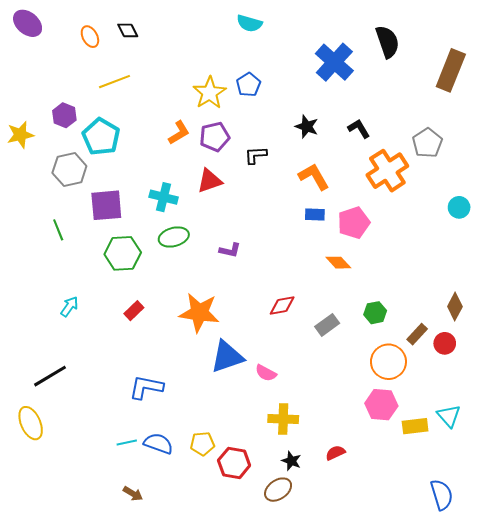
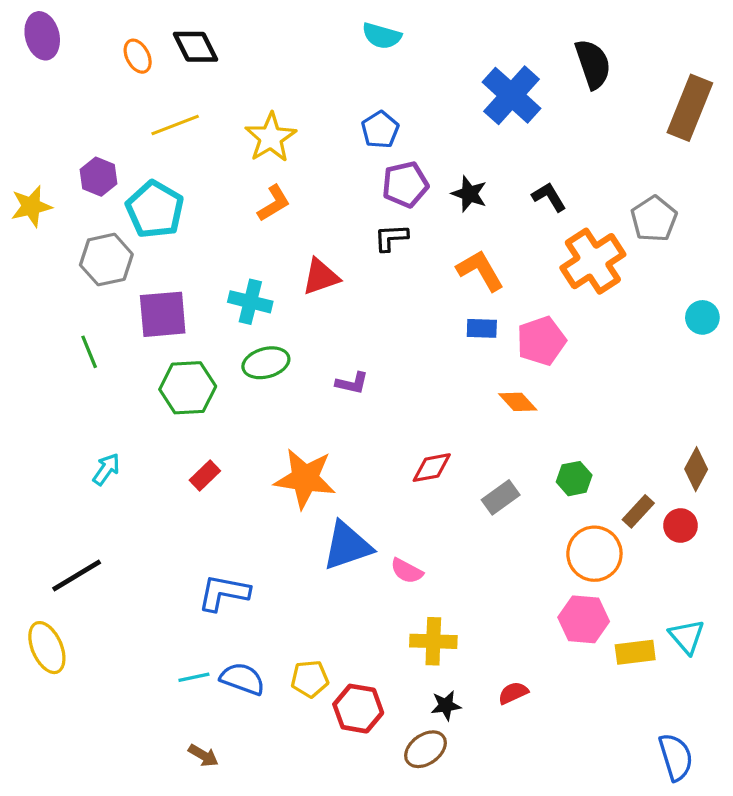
purple ellipse: (28, 23) -> (42, 36), turned 36
black diamond: (128, 30) -> (196, 47), size x1.4
yellow star: (210, 93) -> (271, 138), moved
purple pentagon: (215, 137) -> (405, 184), moved
black star: (291, 461) -> (446, 705), turned -30

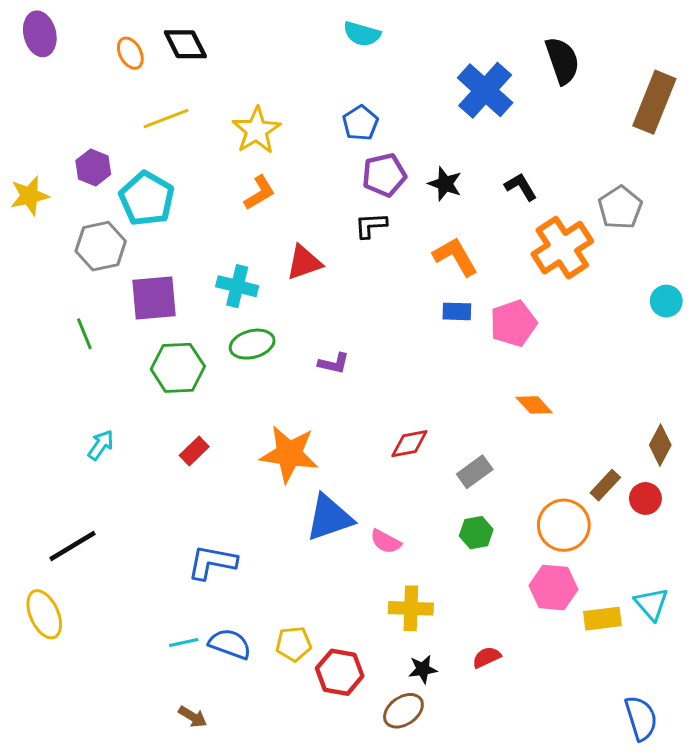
orange diamond: (518, 402) -> (534, 405), moved
green hexagon: (574, 479) -> (476, 533), moved

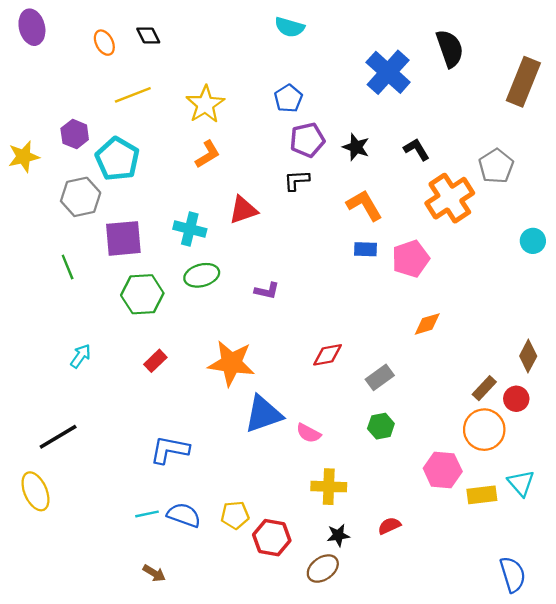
black diamond: (185, 44) -> (148, 35), size x0.7
orange diamond: (534, 405) -> (427, 324), turned -64
orange circle: (564, 525) -> (484, 430), moved

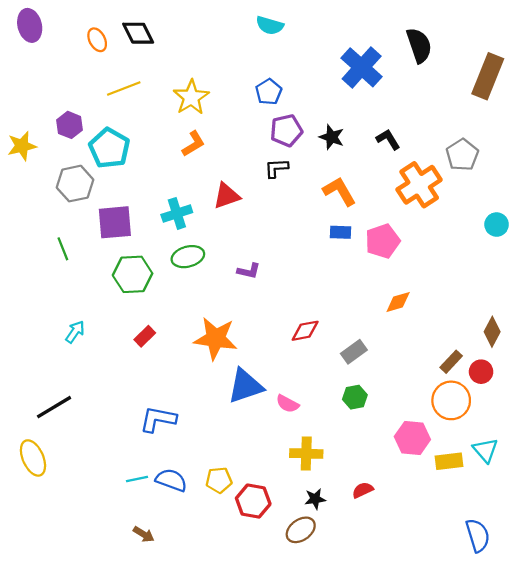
black diamond: (148, 35) -> (138, 33), size x1.4
cyan cross: (190, 229) -> (177, 213), turned -32

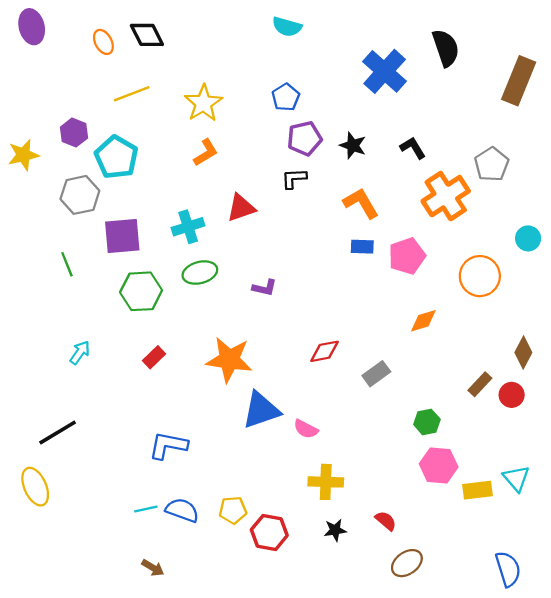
green hexagon: (355, 397) -> (427, 422), moved
orange circle: (451, 400) -> (480, 276), moved
red semicircle: (363, 490) -> (386, 521), turned 65
brown ellipse: (301, 530) -> (407, 563), moved

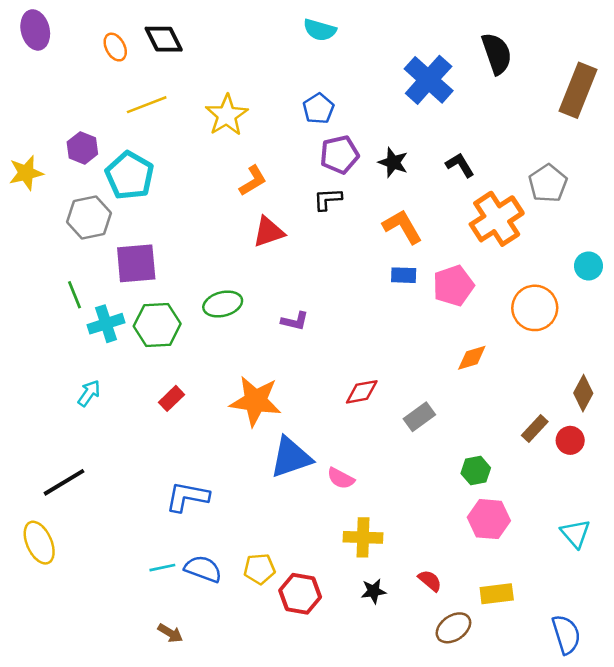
orange L-shape: (206, 153) -> (253, 181), moved
cyan cross: (188, 227) -> (106, 324), moved
yellow rectangle: (477, 490) -> (497, 594), moved

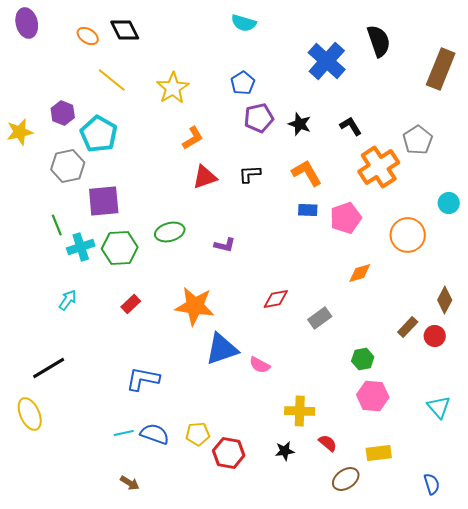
orange ellipse: (115, 47) -> (88, 36), turned -30
yellow line: (147, 105) -> (112, 80), turned 60
black L-shape: (328, 199) -> (250, 174), moved
yellow cross: (363, 537) -> (300, 411), moved
blue semicircle: (566, 634) -> (432, 484), size x0.7

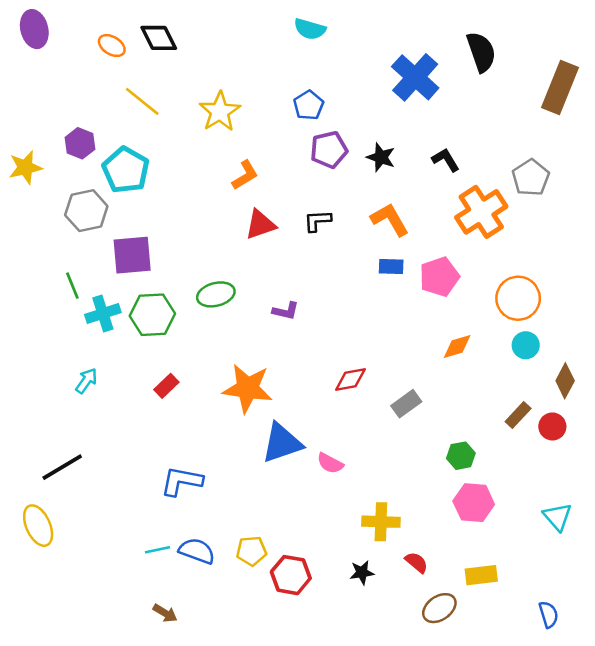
cyan circle: (449, 203) -> (526, 345), moved

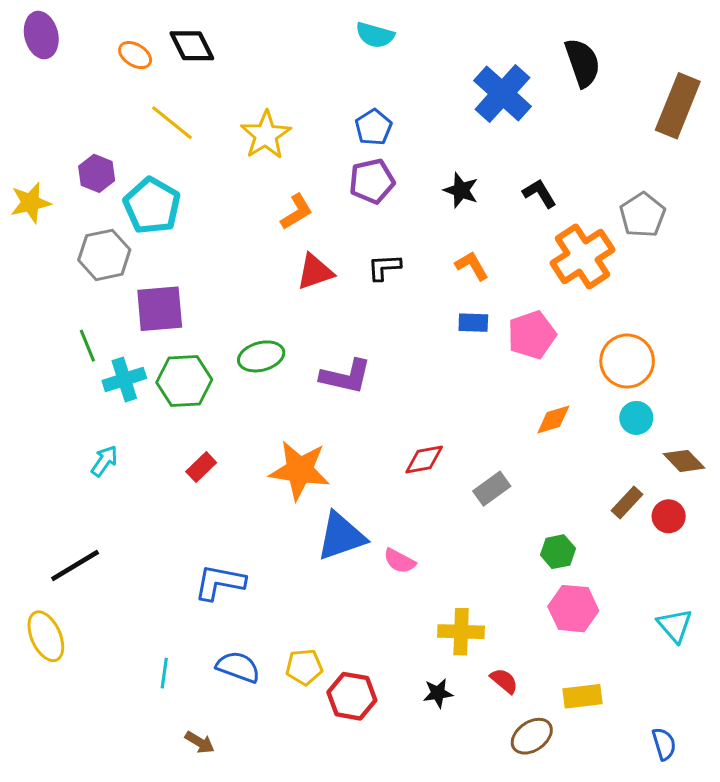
purple pentagon: (329, 150) -> (372, 181), moved
orange L-shape: (390, 220) -> (472, 266), size x0.7
purple L-shape: (286, 311) -> (346, 376), size x1.6
brown diamond: (565, 381) -> (684, 461), turned -72
cyan line: (157, 550) -> (164, 673), moved, turned -70

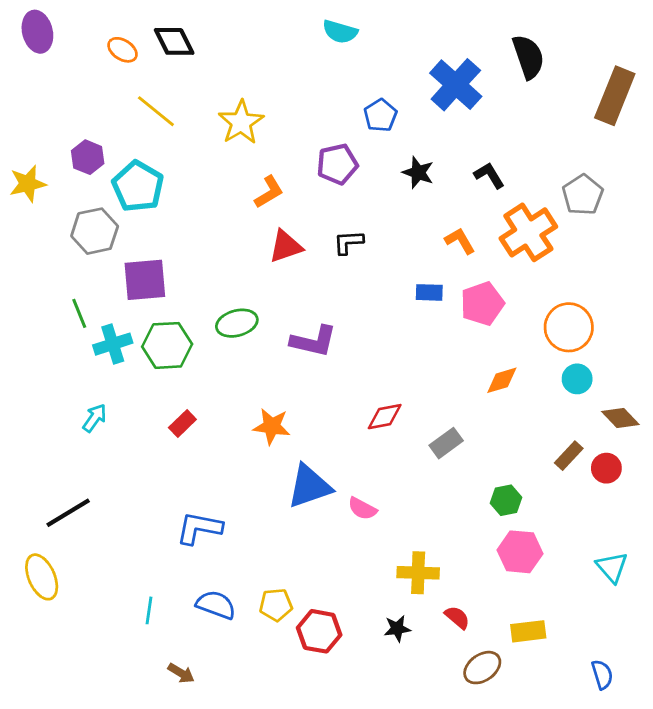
blue pentagon: (373, 127) -> (380, 115), moved
orange L-shape: (472, 266) -> (460, 241), moved
orange star: (300, 470) -> (272, 426), size x0.7

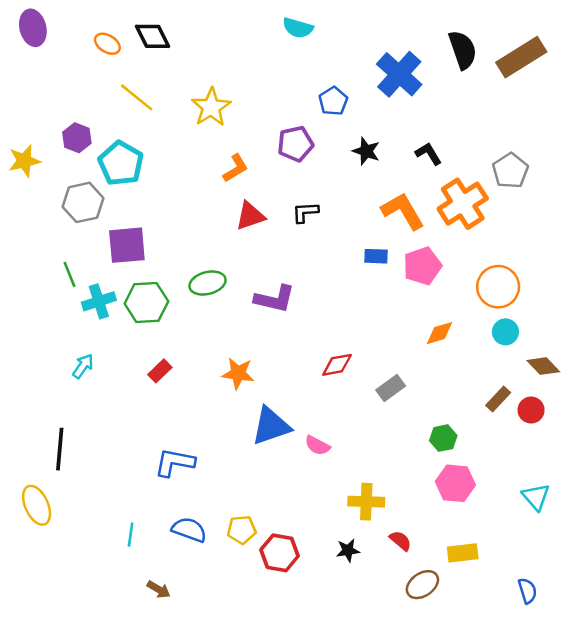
brown rectangle: (615, 96) -> (521, 57), moved, turned 36
orange L-shape: (460, 241) -> (403, 211), size x1.6
black line: (68, 513) -> (60, 449), turned -54

